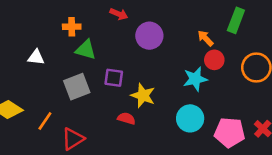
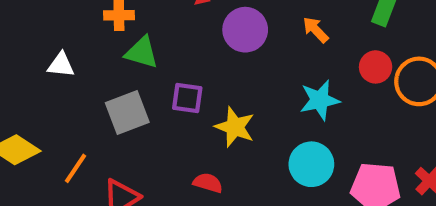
orange arrow: (205, 38) -> (316, 30), moved
red circle: (214, 60) -> (376, 67), moved
red semicircle: (126, 118) -> (208, 183), moved

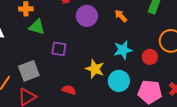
red circle: (376, 67) -> (150, 57), moved
gray square: (127, 112) -> (29, 71), moved
yellow star: (235, 127) -> (95, 69), moved

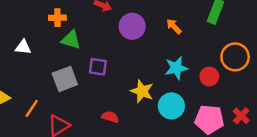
gray square: (29, 71) -> (65, 79), moved

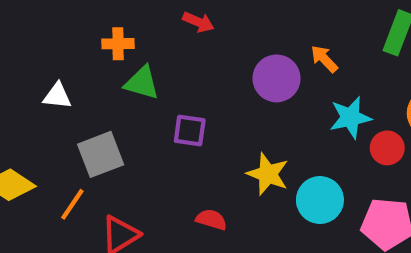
purple circle: (132, 26) -> (277, 78), moved
cyan star: (176, 68) -> (350, 118), moved
gray square: (65, 79) -> (101, 154), moved

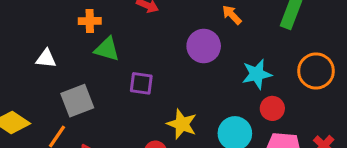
orange arrow: (324, 59) -> (232, 15), moved
red circle: (387, 148) -> (272, 108), moved
yellow star: (268, 174) -> (182, 124), moved

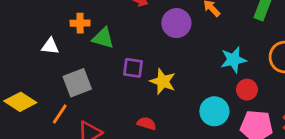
orange cross: (90, 21) -> (80, 23), moved
purple circle: (204, 46) -> (176, 23), moved
yellow star: (182, 124) -> (163, 81), moved

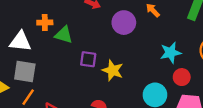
white triangle: (50, 46) -> (20, 41), size x1.5
gray square: (77, 83) -> (25, 72), moved, turned 30

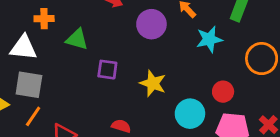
orange cross: (45, 23) -> (44, 19), moved
cyan star: (171, 53) -> (209, 39), moved
yellow star: (113, 70) -> (153, 83), moved

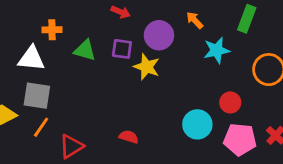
purple square: (107, 70) -> (122, 49), moved
yellow star: (153, 83) -> (147, 67), moved

